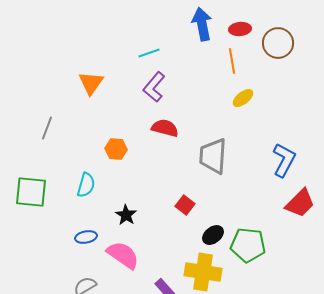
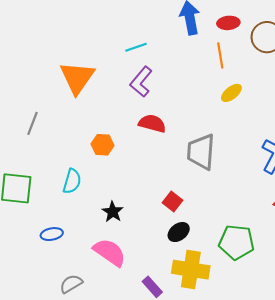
orange triangle: (91, 83) -> (77, 78), size x1.4
black ellipse: (213, 235) -> (179, 232), moved
blue ellipse: (86, 237) -> (52, 234), moved

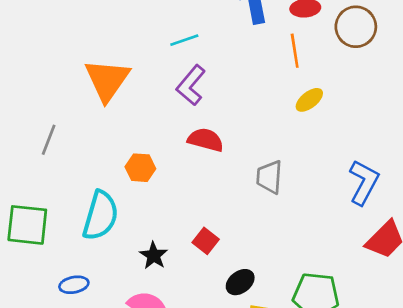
gray trapezoid: (201, 152) -> (269, 177), size x0.7
cyan semicircle: (72, 181) -> (100, 216), size x1.5
red square: (173, 202) -> (206, 241), moved

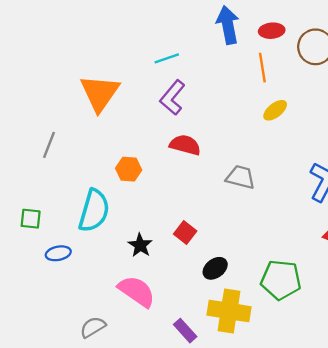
gray trapezoid: (269, 177) -> (241, 177), turned 100
green square: (27, 225) -> (31, 219), size x0.6
blue ellipse: (74, 285) -> (58, 253), moved

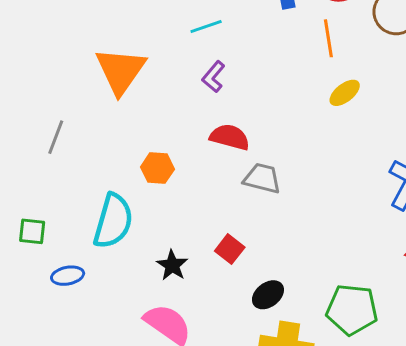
purple L-shape: (172, 98) -> (213, 77), size x0.7
gray trapezoid: (241, 177) -> (262, 178), moved

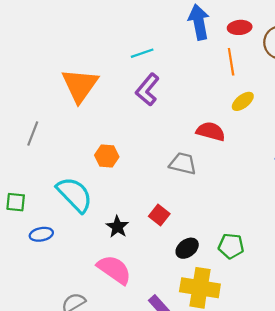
purple L-shape: (213, 77) -> (147, 90), size x1.4
red semicircle: (230, 137) -> (211, 131), moved
cyan semicircle: (113, 221) -> (75, 195), turned -60
green pentagon: (352, 310) -> (231, 246), moved, size x0.7

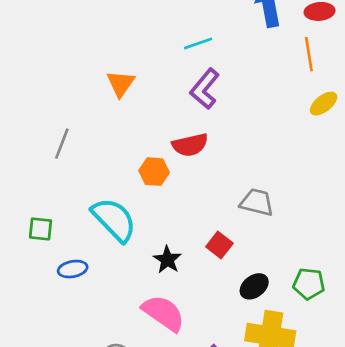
orange triangle: (80, 85) -> (121, 84), size x0.6
red semicircle: (211, 131) -> (190, 145), moved, turned 152
gray trapezoid: (183, 164) -> (257, 202), moved

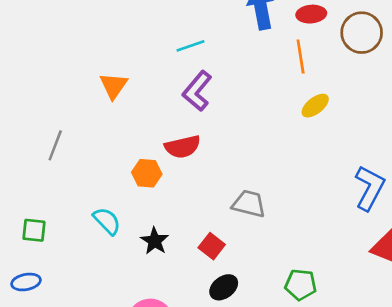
cyan semicircle: (114, 220) -> (107, 221), size x0.6
black star: (167, 260) -> (155, 241), moved
blue ellipse: (73, 269) -> (26, 282), moved
black ellipse: (254, 286) -> (224, 287), moved

